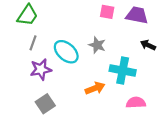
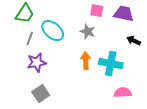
gray star: (97, 45) -> (88, 32), moved
cyan ellipse: (66, 52) -> (53, 31), moved
orange arrow: (95, 88) -> (86, 61), moved, turned -72

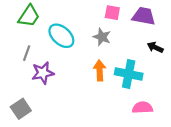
gray line: (30, 39) -> (27, 53), moved
gray square: (41, 94) -> (21, 109), moved

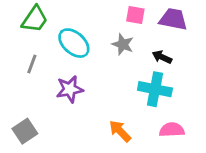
black arrow: (155, 47) -> (162, 57), moved
orange arrow: (100, 71) -> (120, 131), moved, turned -42
purple star: (43, 73) -> (70, 89), moved

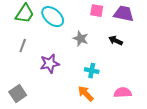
cyan ellipse: (74, 43) -> (53, 17), moved
gray star: (123, 44) -> (81, 39), moved
cyan cross: (155, 89) -> (92, 71), moved, size x0.6

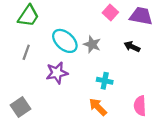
pink square: (97, 11) -> (110, 13), turned 32
cyan ellipse: (53, 17) -> (65, 41), moved
pink semicircle: (123, 93) -> (140, 106), turned -90

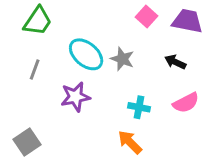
pink semicircle: (140, 106) -> (186, 103), moved, turned -114

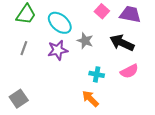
cyan ellipse: (86, 54) -> (60, 23), moved
black arrow: (175, 62) -> (122, 43), size x1.6
purple star: (75, 97) -> (58, 50), moved

